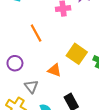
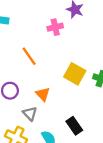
orange triangle: (55, 70) -> (43, 94), moved, turned 32

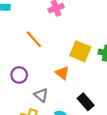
orange triangle: (43, 94) -> (62, 73), moved

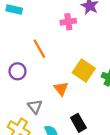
purple circle: (19, 75) -> (17, 71), moved

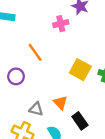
orange triangle: (61, 89) -> (60, 103), moved
gray triangle: (35, 107) -> (36, 109), turned -32

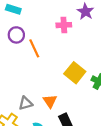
purple circle: (16, 76) -> (16, 35), moved
gray triangle: (36, 109) -> (26, 103), turned -40

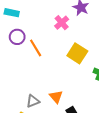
pink cross: (64, 25) -> (62, 23), turned -32
yellow square: (75, 73) -> (77, 53), moved

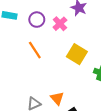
purple circle: (17, 37) -> (37, 20), moved

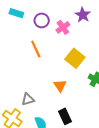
orange triangle: (57, 98) -> (60, 86), moved

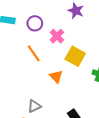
pink cross: (63, 27) -> (57, 36), moved
orange triangle: (60, 86) -> (56, 76), moved

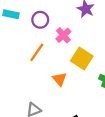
orange line: (34, 53) -> (37, 52), turned 66

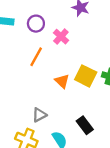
yellow square: (82, 58) -> (86, 76), moved

